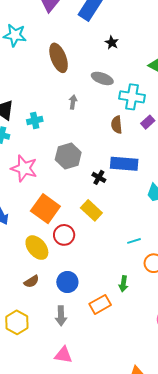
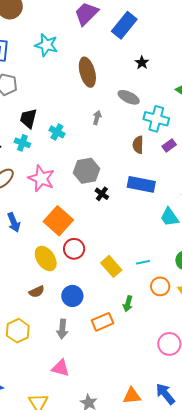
cyan cross: (35, 121) -> (57, 132), turned 35
black cross: (99, 177) -> (102, 194), moved
yellow rectangle: (91, 210) -> (111, 266), moved

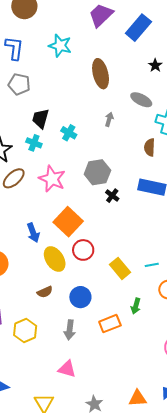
blue arrow: (14, 222) -> (33, 233), moved

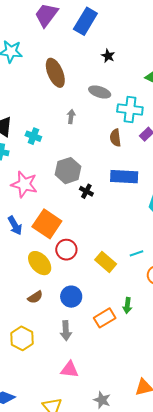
blue arrow: (33, 233) -> (15, 225), moved
green arrow: (136, 306) -> (127, 306), moved

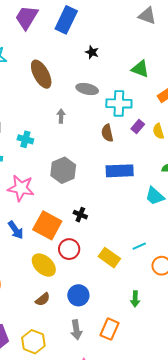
black cross: (86, 191) -> (80, 215), moved
orange rectangle: (105, 318) -> (109, 329), moved, turned -30

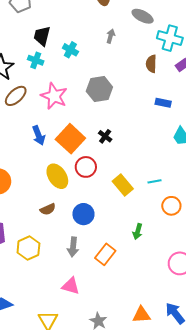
blue rectangle: (120, 171) -> (163, 103), moved, size x0.6

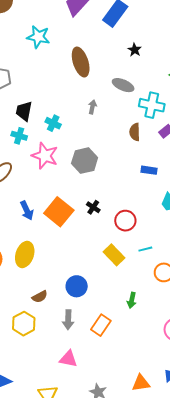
pink star: (54, 96) -> (45, 156), moved
red circle: (86, 167) -> (125, 221), moved
yellow ellipse: (57, 176) -> (25, 254), moved, turned 55
brown semicircle: (48, 209) -> (40, 297), moved

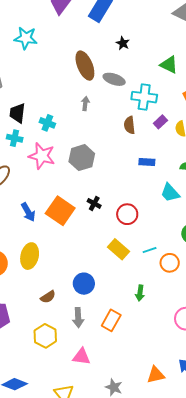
brown ellipse: (81, 62) -> (85, 66), moved
cyan line: (145, 249) -> (150, 250), moved
yellow hexagon: (24, 324) -> (45, 336), moved

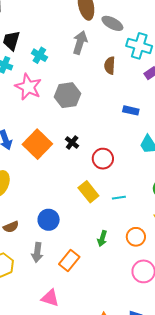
gray arrow: (85, 104) -> (80, 42), size x1.6
brown semicircle: (129, 125) -> (110, 65), moved
orange circle: (170, 263) -> (136, 237), moved
pink triangle: (81, 357) -> (50, 298), moved

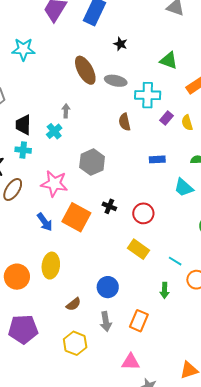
gray arrow: (80, 42) -> (66, 111), moved, size x0.6
cyan cross: (39, 55) -> (54, 131), turned 35
pink star: (28, 87) -> (54, 184), moved
cyan line: (119, 198) -> (175, 261), moved, turned 56

